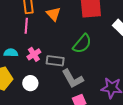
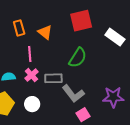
pink line: (26, 26) -> (30, 54), moved

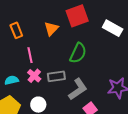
orange triangle: (45, 32) -> (51, 29), moved, turned 42
gray L-shape: (73, 94) -> (78, 89), turned -80

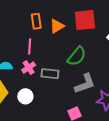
orange rectangle: (16, 30) -> (36, 21), moved
gray L-shape: (78, 89) -> (85, 84), moved

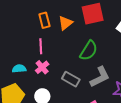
gray rectangle: (50, 74) -> (71, 79), moved, turned 30

